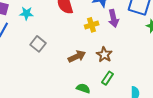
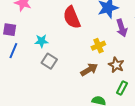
cyan star: (26, 13) -> (42, 41), moved
yellow cross: (92, 25) -> (98, 46), moved

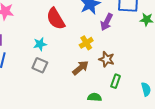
purple arrow: (122, 28) -> (107, 22), turned 54
cyan star: (42, 41) -> (40, 44), moved

